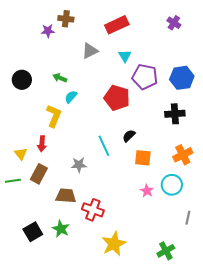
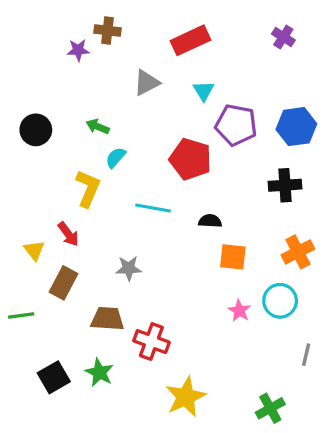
black semicircle: (129, 136) -> (210, 221), turned 48
red arrow: (42, 144) -> (68, 234), turned -42
cyan line: (104, 146) -> (153, 208), moved, turned -55
green line: (13, 181) -> (21, 315), moved

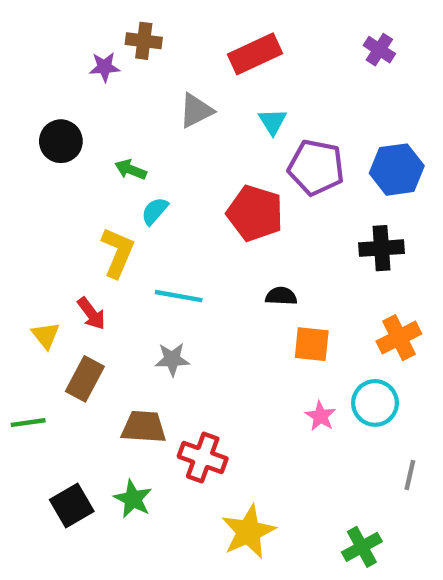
black circle: (36, 130) -> (61, 141), moved
cyan line: (153, 208) -> (179, 296), moved

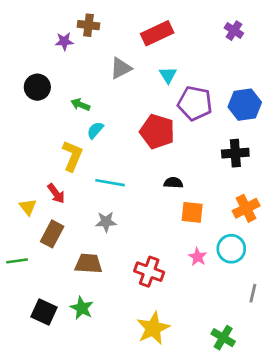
red cross: (203, 457) -> (149, 272), moved
black square: (72, 505) -> (44, 312), turned -35
green cross: (362, 547) -> (223, 338), turned -30

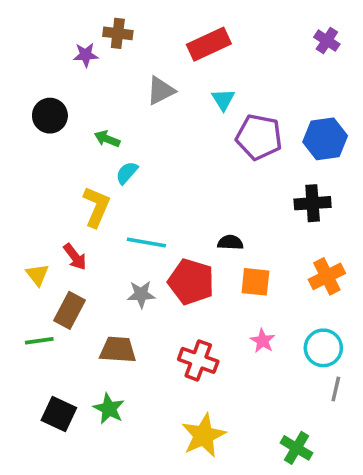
purple cross: (234, 31) -> (327, 41), moved
red pentagon: (157, 132) -> (191, 282), moved
cyan circle: (231, 249) -> (323, 348), moved
green line: (17, 261) -> (39, 341), moved

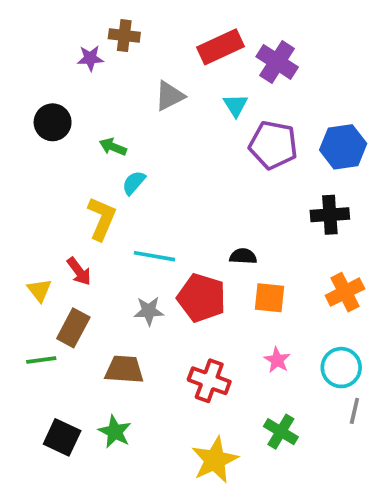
purple cross: (327, 41) -> (277, 62), moved, size x1.5
green cross: (296, 448) -> (281, 432), moved

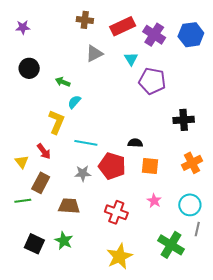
brown cross: (124, 36) -> (85, 20), moved
purple star: (90, 58) -> (23, 27), moved
blue hexagon: (343, 147) -> (191, 35), moved
green cross: (281, 432) -> (171, 245), moved, size x1.4

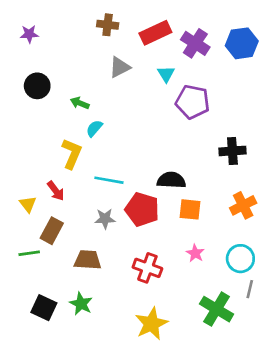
black semicircle: (135, 143) -> (171, 180), size x1.5

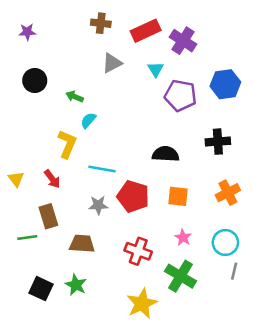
blue hexagon: (242, 43) -> (225, 84), moved
black semicircle: (171, 180) -> (166, 154), moved
yellow triangle: (28, 204) -> (16, 179), moved
brown rectangle: (52, 231) -> (48, 216), turned -45
green cross: (217, 309) -> (181, 276), moved

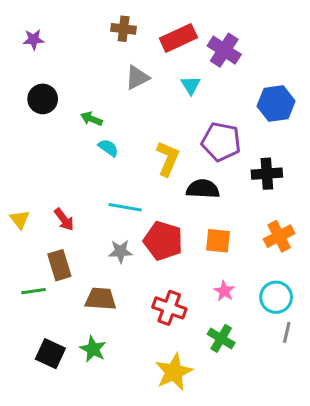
purple pentagon: (181, 95) -> (221, 142), moved
cyan semicircle: (88, 120) -> (108, 148), turned 84
yellow L-shape: (67, 144) -> (168, 158), moved
green cross: (181, 276) -> (221, 338), size x0.7

